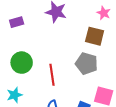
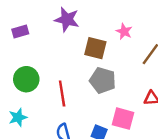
pink star: (104, 13) -> (124, 31), moved
brown square: (95, 36) -> (95, 48), moved

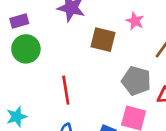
green circle: (26, 79) -> (26, 49), moved
gray pentagon: (103, 80) -> (136, 81), moved

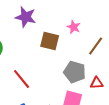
red line: (66, 90) -> (22, 79), turned -30

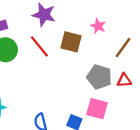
red line: (22, 79) -> (39, 46), moved
red triangle: (97, 83) -> (124, 80), moved

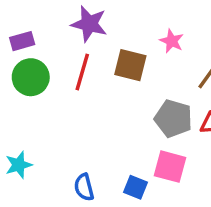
red line: (39, 46) -> (82, 72), turned 55

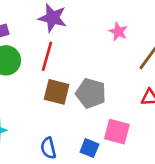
brown square: (130, 65) -> (57, 92), moved
gray pentagon: (173, 118) -> (91, 93), moved

